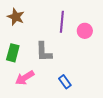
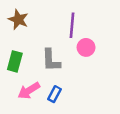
pink circle: (85, 31) -> (86, 47), moved
blue rectangle: (65, 82) -> (55, 94), moved, turned 64

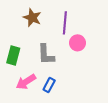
brown star: (18, 19) -> (32, 18), moved

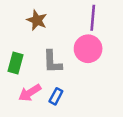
purple line: (65, 23) -> (93, 18), moved
pink circle: (77, 43) -> (88, 49), size x1.5

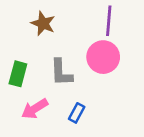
blue rectangle: (56, 96) -> (77, 113), moved

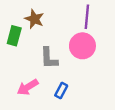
green rectangle: (18, 74) -> (14, 36), moved

